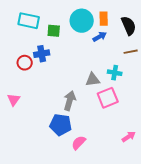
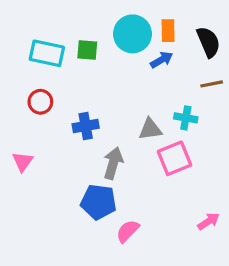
cyan rectangle: (29, 21) -> (47, 53), moved
blue cross: (42, 54) -> (86, 126), moved

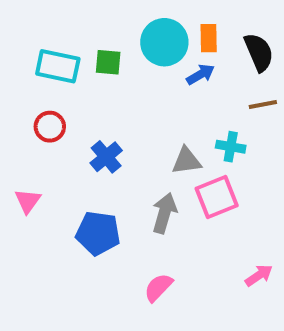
blue cross: (86, 126) -> (106, 157), turned -30
gray arrow: (113, 163) -> (164, 213), moved
blue pentagon: (99, 202) -> (98, 233), moved

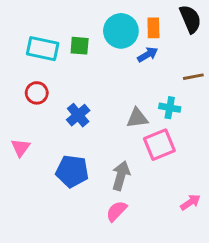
black semicircle: (259, 52) -> (190, 19), moved
gray arrow: (164, 213) -> (121, 176), moved

